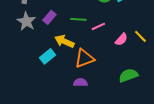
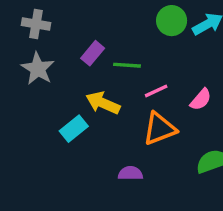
purple rectangle: (49, 17) -> (93, 53), moved
pink line: (98, 26) -> (156, 91), moved
orange triangle: (84, 58) -> (160, 129), moved

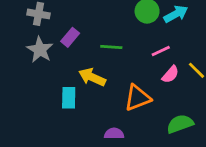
purple rectangle: (93, 53) -> (70, 37), moved
pink line: (156, 91) -> (161, 51), moved
cyan rectangle: (74, 129) -> (69, 98), turned -50

